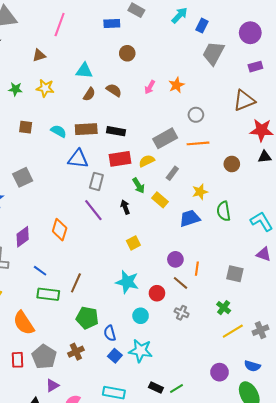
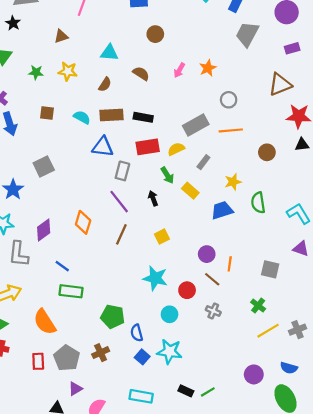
brown semicircle: (89, 94) -> (105, 84), moved
brown line: (76, 283) -> (121, 234), moved

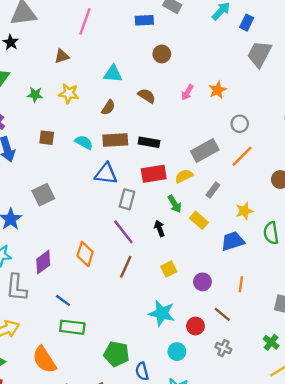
orange line: (231, 130) -> (242, 156), turned -40
purple circle: (207, 254) -> (202, 282), moved
orange line: (230, 264) -> (241, 284), moved

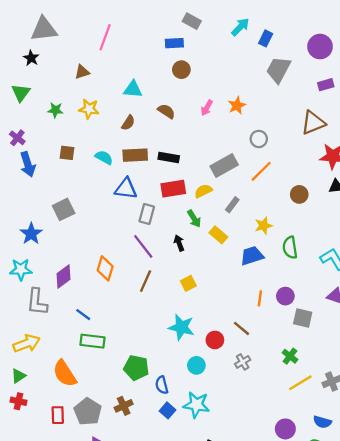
blue rectangle: (144, 20) -> (174, 43), moved
purple circle: (202, 282) -> (285, 296), moved
gray cross: (223, 348) -> (243, 362), turned 35

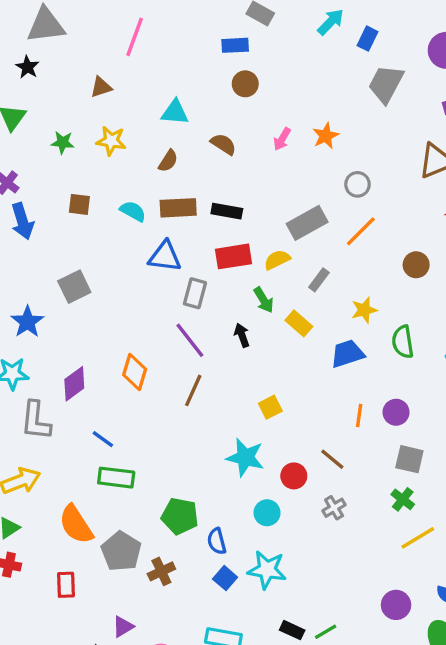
yellow square: (188, 283) -> (270, 407), moved
gray square: (303, 318) -> (409, 459), moved
gray pentagon: (88, 412) -> (121, 551), moved

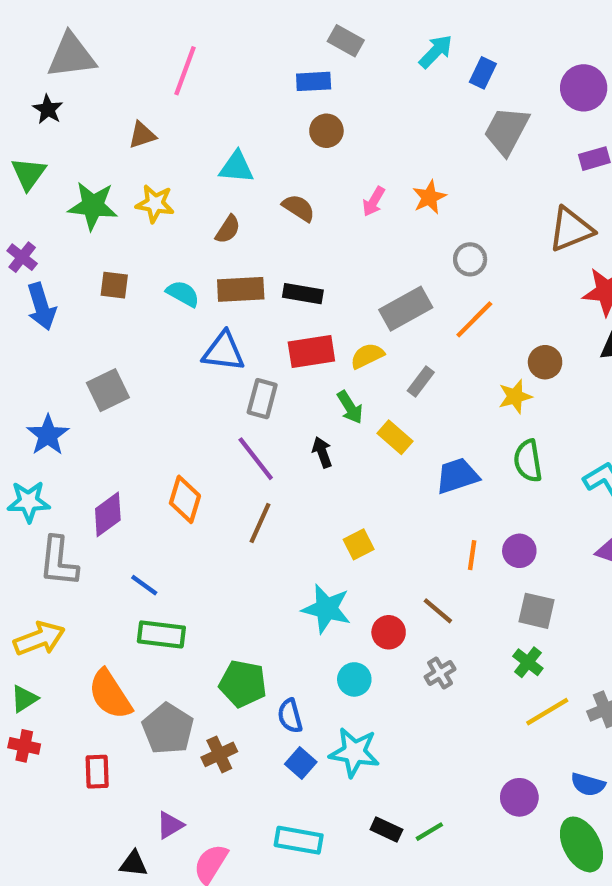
green star: (63, 142) -> (93, 206), size x1.6
yellow star: (364, 310) -> (515, 397), moved

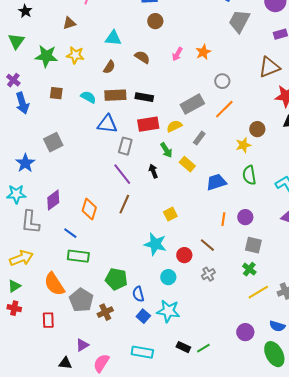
orange diamond: (185, 499) -> (89, 209), moved

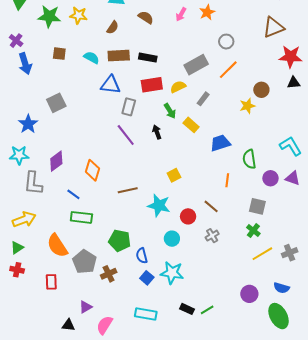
green semicircle: (249, 175) -> (249, 159), moved
brown line: (124, 204) -> (128, 190), moved, turned 54
purple circle: (245, 217) -> (270, 178), moved

